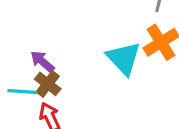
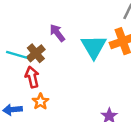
purple arrow: (42, 61) -> (57, 33), moved

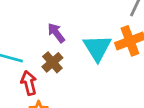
brown cross: (36, 53) -> (52, 62), moved

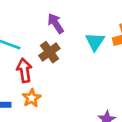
cyan triangle: (97, 48) -> (95, 42), size x0.7

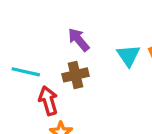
brown cross: (49, 52) -> (75, 75), turned 30

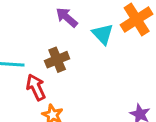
purple arrow: (79, 40) -> (67, 17), moved

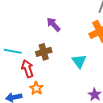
cyan triangle: (103, 34) -> (79, 61), moved

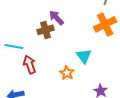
brown cross: (44, 52) -> (46, 30), moved
orange star: (36, 88) -> (67, 73), moved

